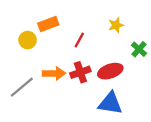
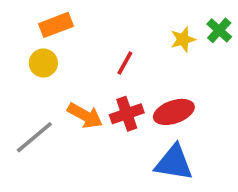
orange rectangle: (48, 24) -> (56, 25), moved
green cross: (139, 49) -> (219, 30), moved
orange arrow: (54, 73) -> (85, 116), turned 30

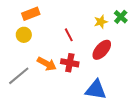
red line: (125, 63) -> (69, 35), turned -56
red ellipse: (174, 112) -> (102, 50), moved, turned -30
red cross: (127, 114) -> (70, 63), turned 30

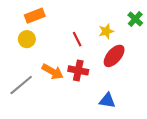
yellow star: (101, 22) -> (106, 31), moved
blue triangle: (96, 90) -> (107, 101), size x0.7

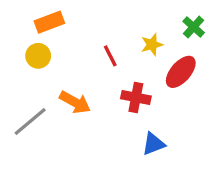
red ellipse: (114, 56) -> (181, 72), moved
red cross: (78, 70) -> (136, 97), moved
blue triangle: (107, 101) -> (154, 144), turned -30

